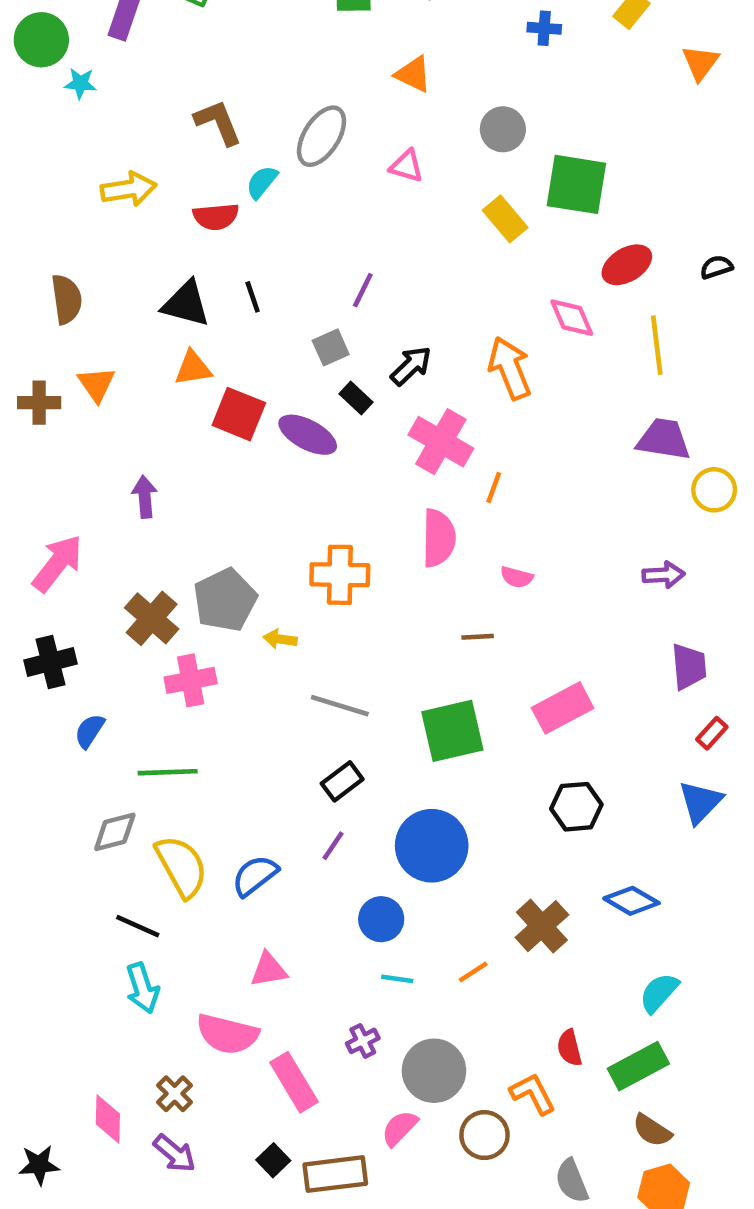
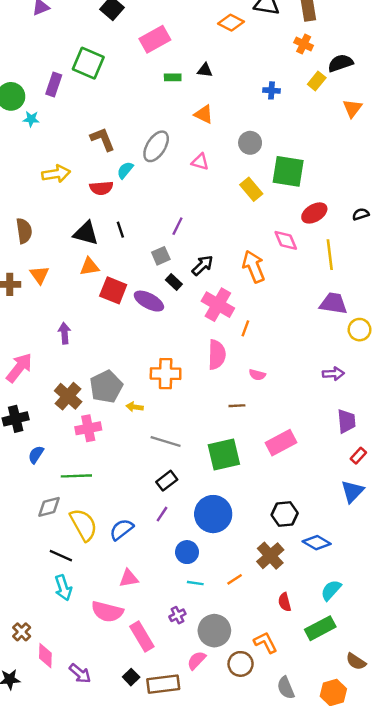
black hexagon: (576, 807) -> (285, 514), moved
red semicircle: (569, 1048) -> (285, 602), moved
brown cross: (175, 1094) -> (22, 632), moved
brown semicircle: (652, 1130) -> (356, 662), moved

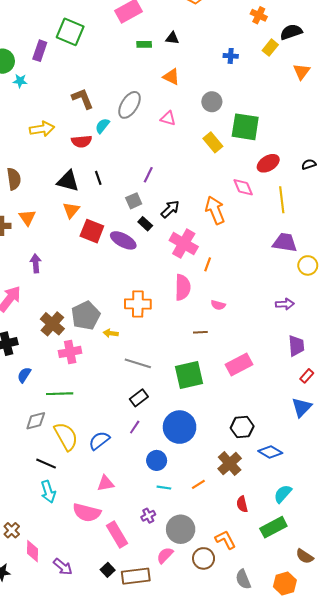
orange triangle: (89, 267) -> (71, 210), turned -42
purple arrow: (64, 333) -> (36, 263), moved

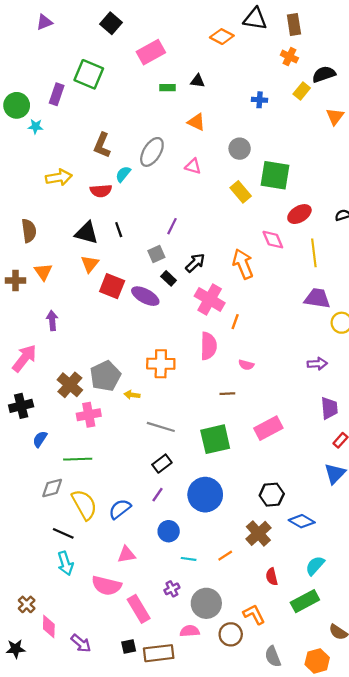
brown L-shape: (83, 99) -> (102, 145), turned -135
blue circle: (157, 460) -> (169, 531), moved
pink semicircle: (165, 555) -> (190, 631), turned 42
black square: (108, 570) -> (129, 647), turned 32

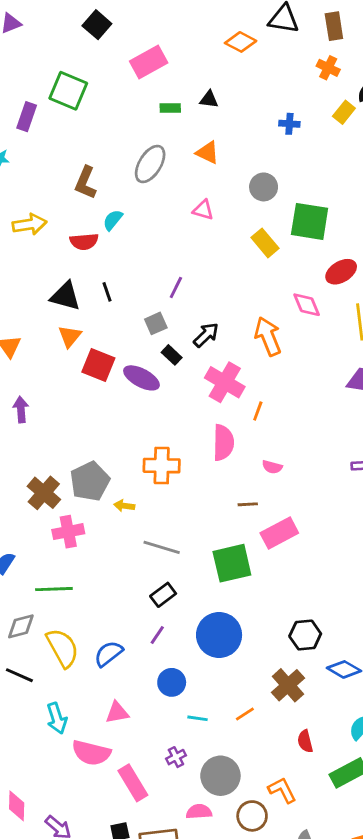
gray ellipse: (152, 152) -> (150, 164), moved
pink rectangle: (268, 428) -> (279, 533), moved
black line: (63, 533) -> (19, 675), moved
cyan arrow: (65, 563) -> (57, 718), moved

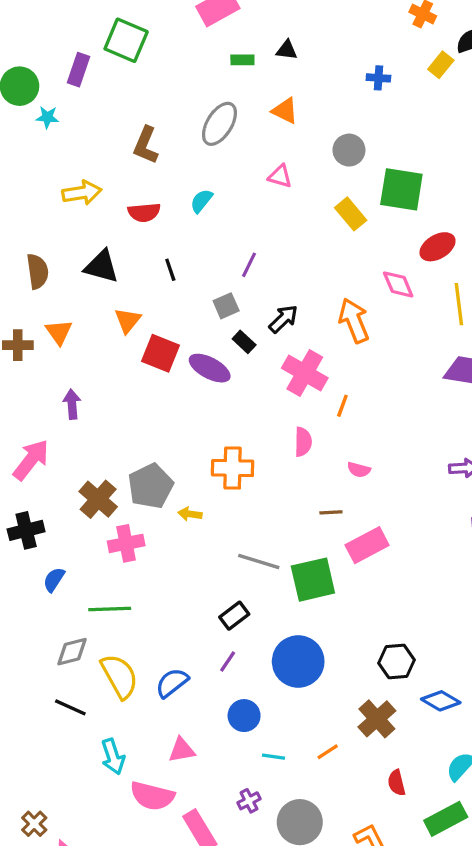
cyan semicircle: (113, 220) -> (201, 201), moved
black triangle: (65, 296) -> (101, 266), moved
pink semicircle: (223, 443) -> (303, 442), size x0.7
gray line: (162, 547) -> (259, 561), moved

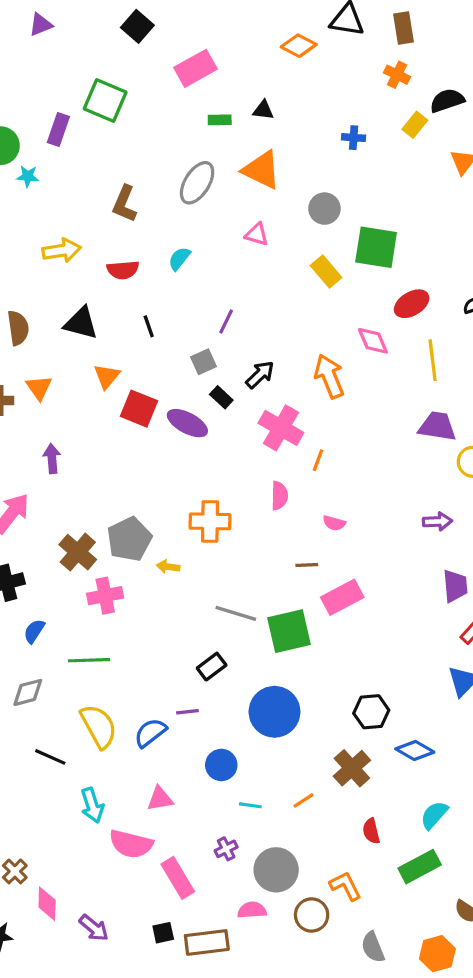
orange triangle: (285, 111) -> (262, 170), size x1.5
gray diamond: (72, 652) -> (28, 692), moved
purple line: (228, 661) -> (187, 712), moved, turned 50

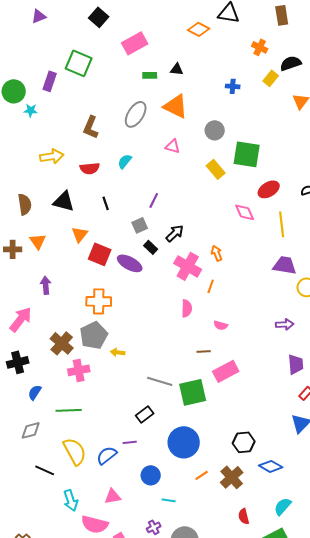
brown rectangle: (404, 28) -> (282, 15), moved
orange arrow: (329, 376) -> (217, 253), moved, size x0.6
orange cross: (210, 521) -> (99, 301), moved
orange line: (304, 800) -> (202, 475), moved

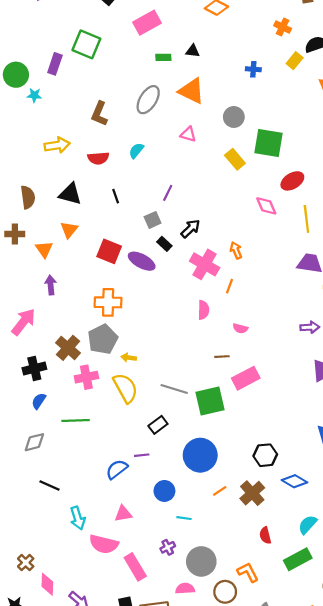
orange triangle: (80, 234) -> (69, 230), moved
orange triangle: (38, 241) -> (44, 249), moved
brown cross: (13, 249) -> (15, 234), moved
black cross: (18, 362) -> (34, 368), moved
yellow semicircle: (75, 451) -> (125, 388), moved

